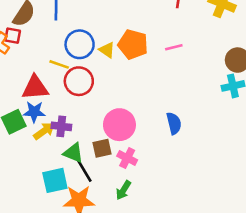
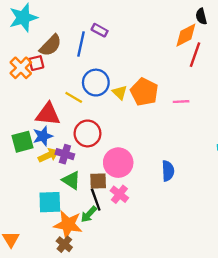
red square: (13, 36) -> (36, 63), turned -35
red circle: (79, 81) -> (87, 133), moved
blue star: (34, 112) -> (43, 136), turned -30
black line: (84, 171) -> (96, 200), moved
green arrow: (123, 190) -> (89, 214), moved

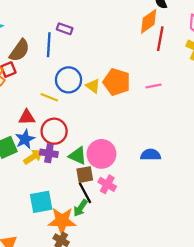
red triangle: (48, 114) -> (27, 117), size x0.7
red circle: (87, 133) -> (54, 131), moved
blue semicircle: (168, 171) -> (151, 155), turned -78
green triangle: (71, 180) -> (78, 156), moved

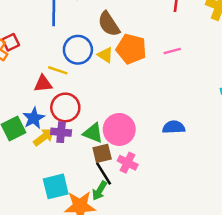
brown semicircle: (19, 50) -> (109, 24), moved, turned 115
red triangle: (27, 117) -> (43, 84), moved

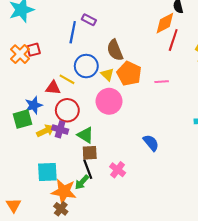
blue star: (34, 118) -> (34, 105), moved
blue semicircle: (174, 127) -> (151, 143), turned 42
pink circle: (119, 129) -> (109, 101), moved
pink cross: (128, 163) -> (118, 170), moved

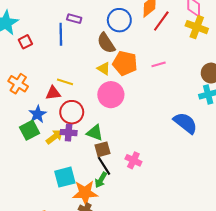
red line: (173, 40) -> (161, 21), turned 30
red square: (34, 50) -> (25, 42), moved
orange cross: (20, 54) -> (18, 84), moved
blue circle: (86, 66) -> (119, 20), moved
blue semicircle: (151, 143) -> (185, 123), moved, size x1.4

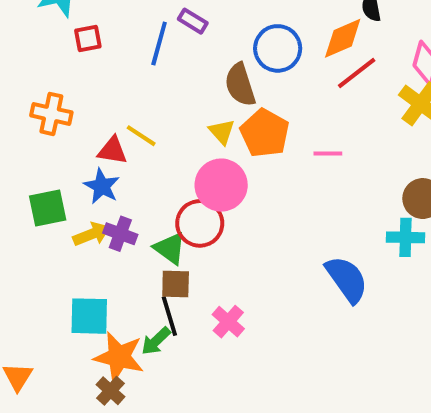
orange cross: (18, 84) -> (51, 114), turned -36
red circle: (72, 112) -> (200, 223), moved
blue star: (38, 114) -> (102, 186), moved, turned -30

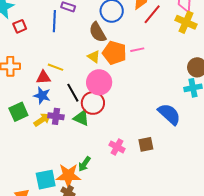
pink line: (328, 153) -> (137, 50), moved
brown square: (176, 284) -> (146, 144), moved
cyan square: (89, 316) -> (46, 180), moved
black line: (169, 316) -> (73, 93), moved

